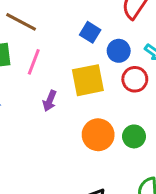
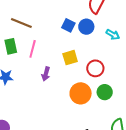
blue circle: (119, 51) -> (86, 27), moved
red circle: (135, 79) -> (95, 68), moved
yellow square: (88, 80) -> (70, 58), size x0.7

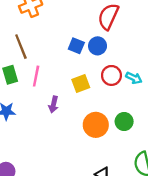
brown line: (21, 23) -> (21, 47), turned 50
cyan arrow: (113, 35) -> (134, 78), moved
red circle: (95, 68) -> (111, 75), moved

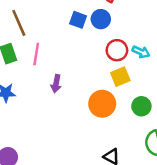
yellow square: (81, 83) -> (120, 77), moved
green circle: (124, 122) -> (141, 106), moved

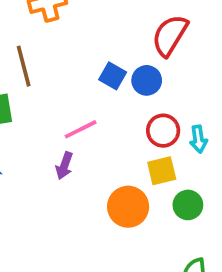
cyan arrow: (141, 52) -> (198, 139), turned 48
pink line: (36, 54) -> (81, 129), moved, turned 45
green circle: (141, 106) -> (188, 205), moved

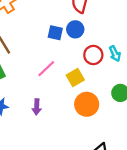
purple arrow: (64, 166) -> (37, 107), moved
yellow square: (162, 171) -> (75, 78), moved

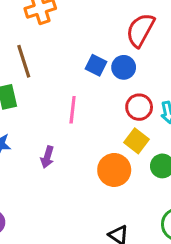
pink line: (46, 69) -> (73, 110), turned -54
yellow square: (75, 78) -> (136, 141), moved, turned -36

